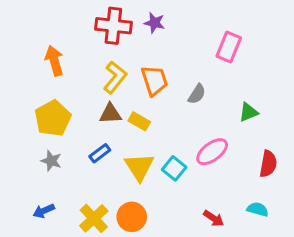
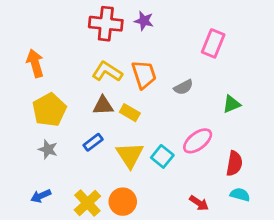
orange arrow: (54, 61) -> (35, 63), moved
yellow L-shape: (115, 77) -> (107, 72), turned -96
gray semicircle: (197, 94) -> (183, 87), turned 30
red semicircle: (268, 164) -> (234, 163), moved

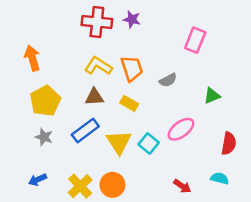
yellow rectangle: (130, 113) -> (129, 103), moved
blue rectangle: (93, 142) -> (85, 131), size x1.5
red semicircle: (234, 163) -> (229, 143), moved

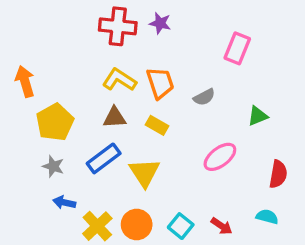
orange arrow: (32, 58) -> (25, 81), moved
cyan square: (149, 143) -> (181, 226), moved
blue arrow: (37, 180) -> (64, 202), moved, turned 36

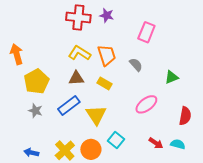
pink rectangle: (237, 48) -> (146, 32), moved
gray semicircle: (204, 97) -> (136, 65), turned -104
blue arrow: (64, 202) -> (31, 153), moved
cyan square: (181, 226) -> (116, 140), moved
red arrow: (222, 226) -> (156, 143), moved

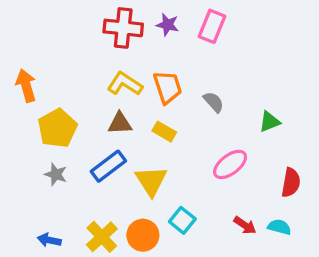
pink rectangle: (146, 32) -> (212, 26), moved

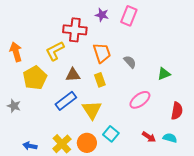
red cross: (123, 28) -> (75, 30), moved
yellow L-shape: (125, 84) -> (55, 51), moved, turned -60
yellow rectangle: (164, 132) -> (100, 80), turned 40
gray star: (56, 174) -> (14, 106), moved

